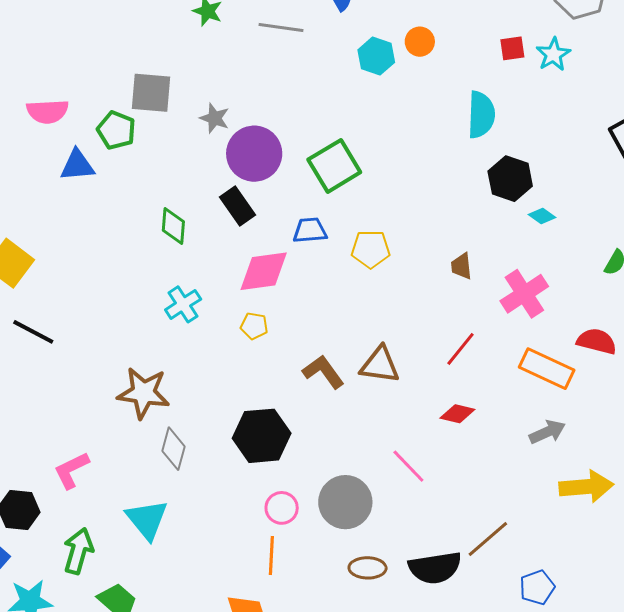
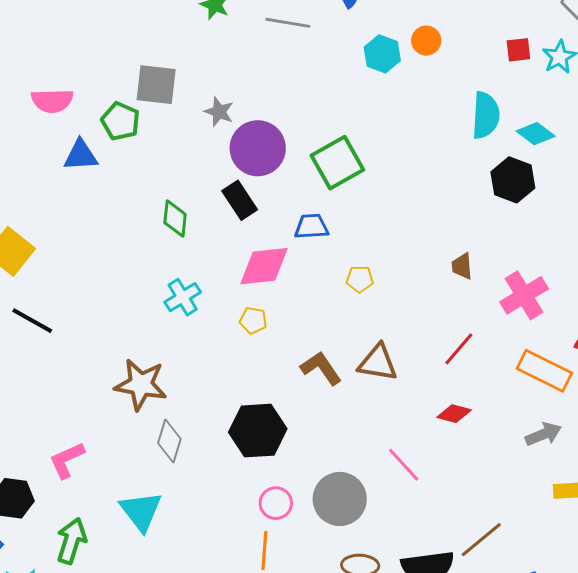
cyan diamond: (542, 216) -> (536, 134), moved, size x1.4
yellow pentagon: (371, 249) -> (360, 279), moved, size x0.7

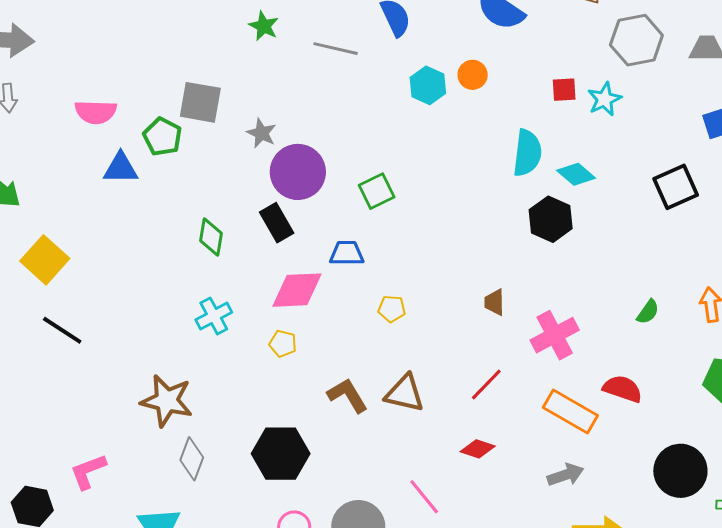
green square: (337, 163) -> (377, 191), size x0.7

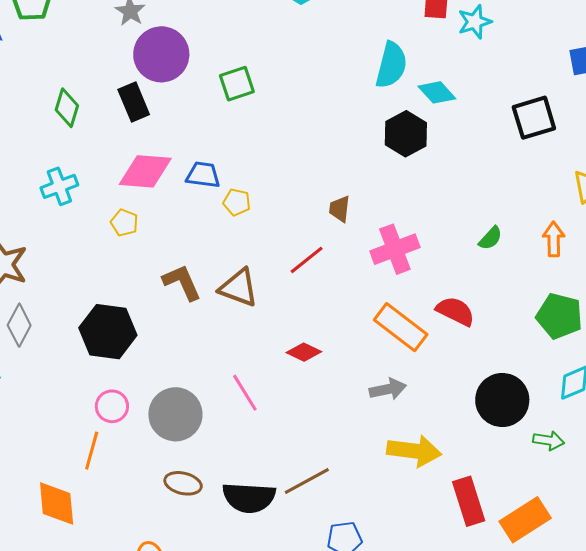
blue trapezoid: (347, 253) -> (203, 175), moved
red line: (486, 385) -> (307, 260), moved

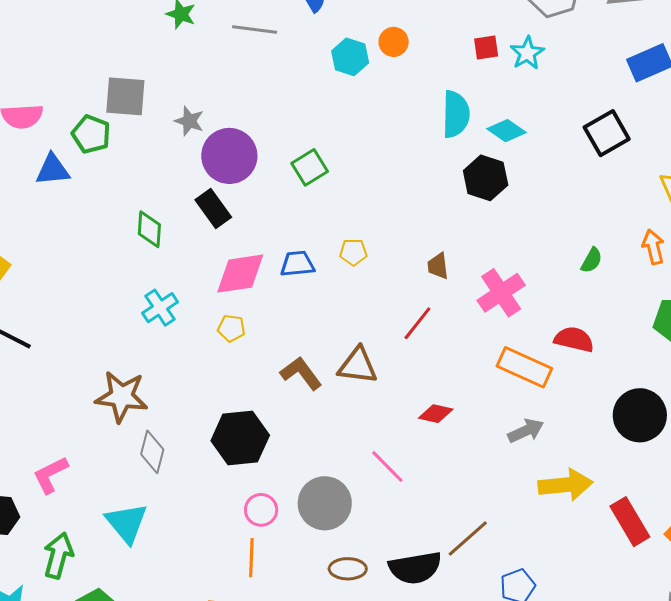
yellow pentagon: (237, 202) -> (353, 252), moved

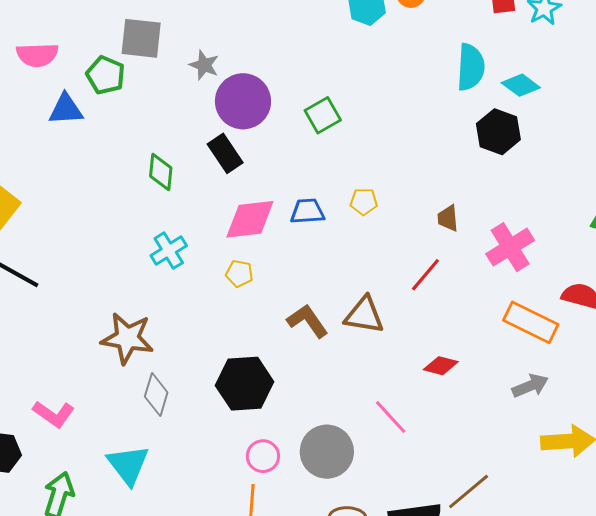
pink L-shape: (50, 475) -> (54, 414), turned -120

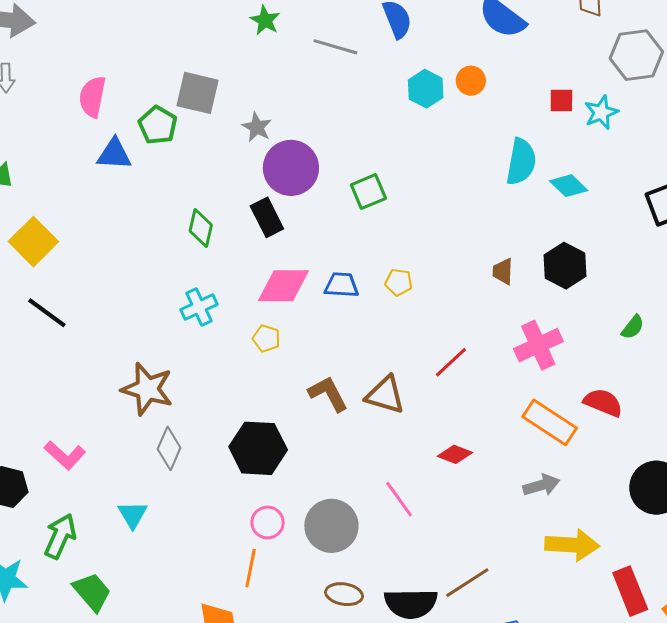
pink semicircle: (37, 55) -> (92, 97), turned 96
black hexagon: (498, 132) -> (565, 266), moved
brown trapezoid: (448, 218) -> (503, 271), moved
cyan triangle: (128, 465) -> (133, 515), size x0.7

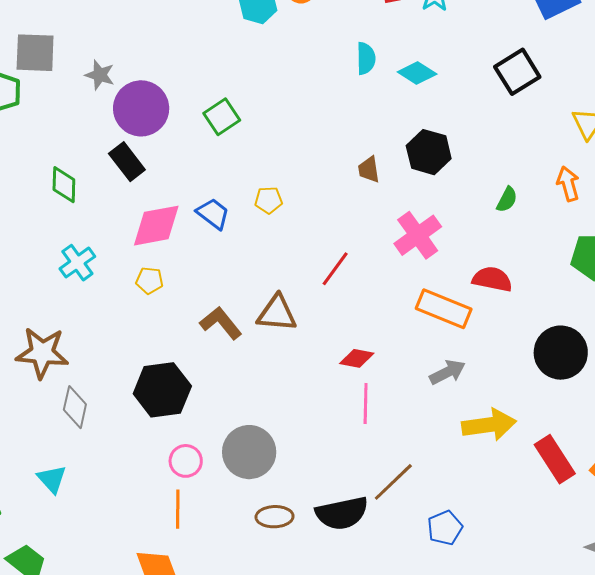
cyan semicircle: (521, 162) -> (366, 58), size x0.7
blue trapezoid: (342, 285) -> (213, 214), turned 45
pink line: (399, 499) -> (366, 404), moved, turned 48

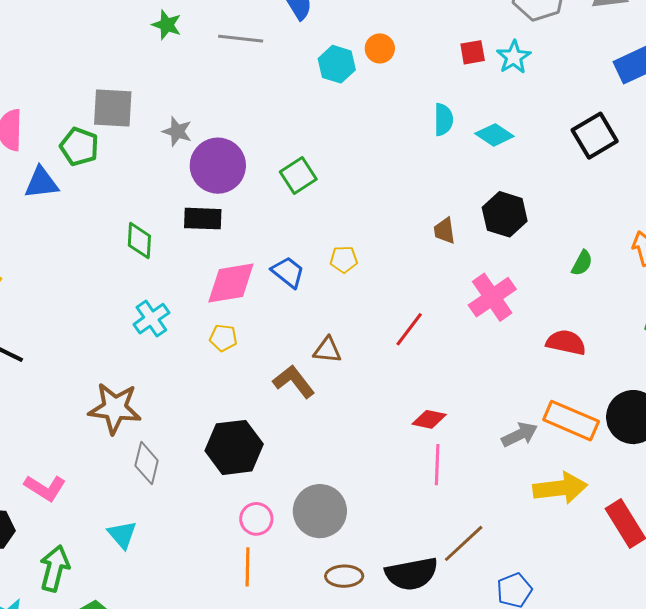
black rectangle: (127, 162) -> (203, 219), turned -51
orange rectangle: (444, 309) -> (571, 421), moved
brown triangle: (277, 313) -> (327, 350), moved, size x0.7

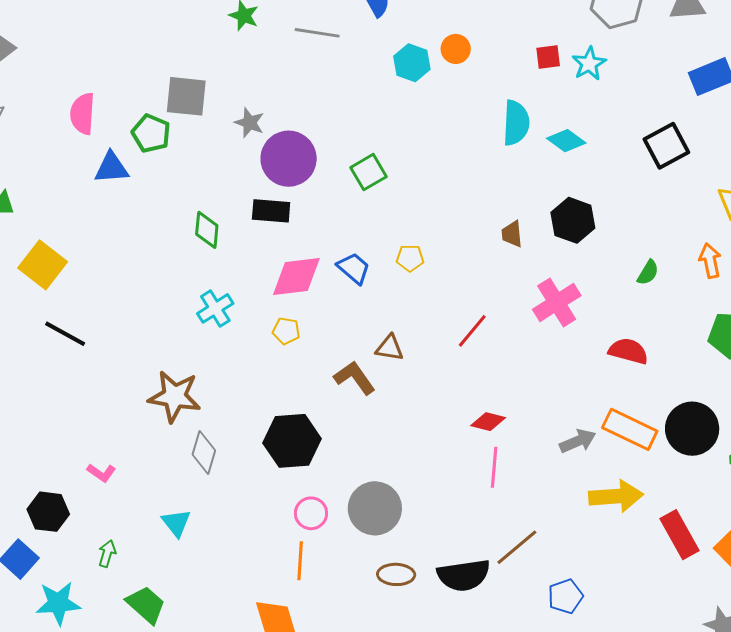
cyan semicircle: (443, 120) -> (516, 123), size x1.4
pink L-shape: (45, 488) -> (101, 473), size x0.7
green arrow: (55, 568) -> (107, 554), size x0.6

